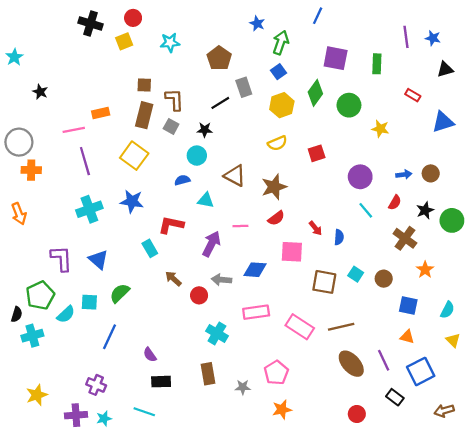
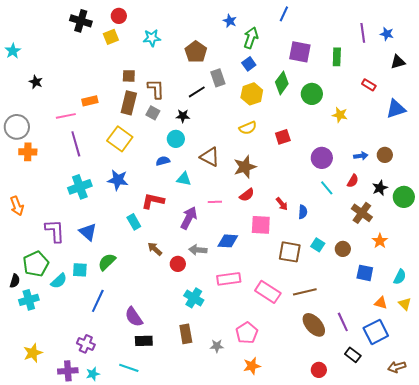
orange arrow: (19, 214) -> (17, 206), moved
orange triangle: (407, 337) -> (381, 303), moved
purple semicircle: (150, 355) -> (134, 317), size x1.5

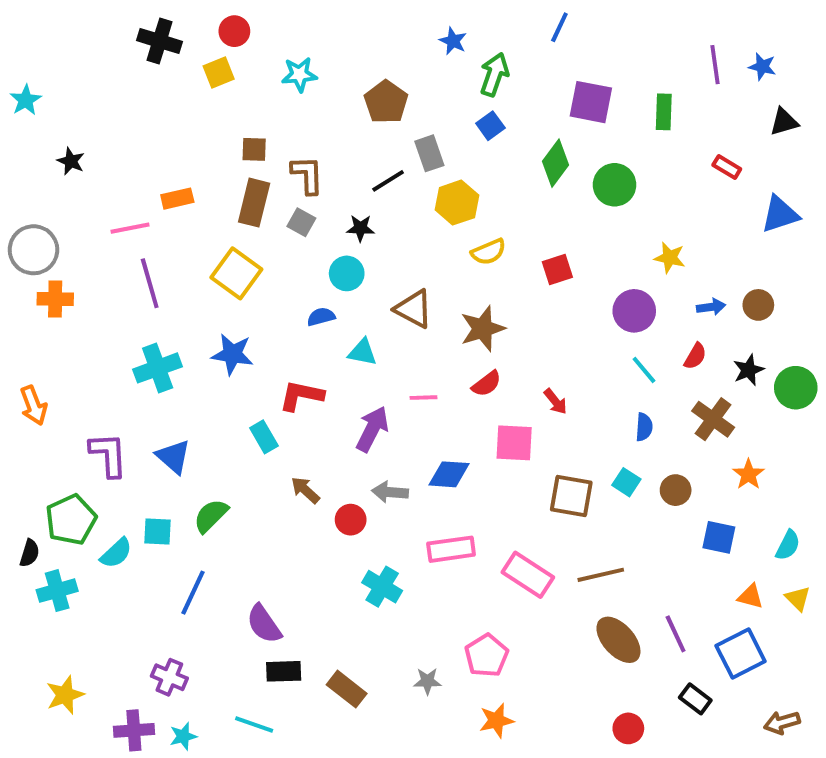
yellow hexagon: (252, 94) -> (457, 203), moved
yellow star: (340, 115) -> (670, 258), moved
blue semicircle: (303, 212) -> (644, 427), moved
brown rectangle: (186, 334) -> (347, 689), moved, turned -42

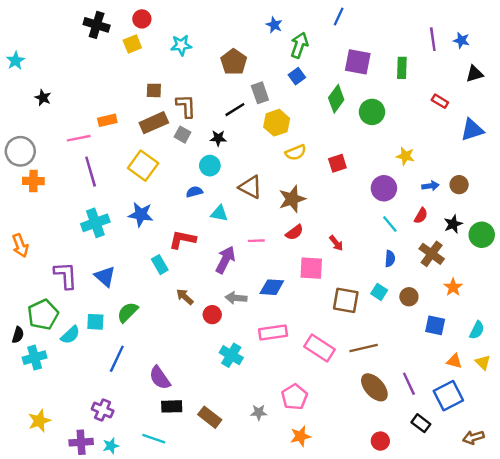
brown rectangle: (254, 203) -> (154, 123), turned 52

